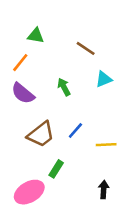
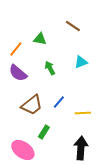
green triangle: (36, 36) -> (40, 39), moved
brown line: (86, 48) -> (73, 26), moved
black arrow: (104, 189) -> (81, 148), size x1.6
pink ellipse: (29, 192) -> (23, 150), turned 65

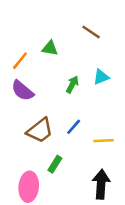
green arrow: (50, 68) -> (72, 84), moved, turned 56
pink ellipse: (23, 150) -> (29, 187), turned 60

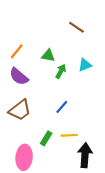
green triangle: (50, 48) -> (48, 56), moved
brown trapezoid: (40, 131) -> (20, 110), moved
yellow line: (104, 141) -> (69, 135), moved

